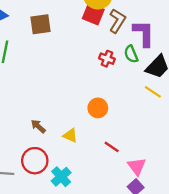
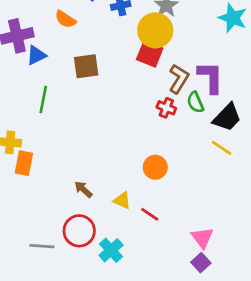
brown L-shape: (117, 21) -> (179, 79), moved
red line: (112, 147) -> (150, 214), moved

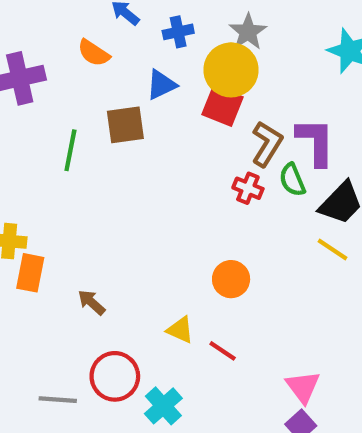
blue triangle: (36, 55) -> (161, 85), moved
green line: (43, 100) -> (70, 150), moved
brown arrow: (83, 189) -> (92, 302), moved

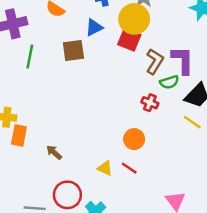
green line: (70, 150) -> (30, 57), moved
green semicircle: (292, 180) -> (169, 82), turned -84
red cross: (248, 188) -> (150, 103), moved
red line: (223, 351) -> (129, 168), moved

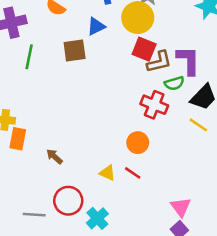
red square: (129, 40) -> (144, 49), moved
brown L-shape: (155, 61) -> (159, 62), turned 45
red cross: (150, 103) -> (154, 105), size x1.5

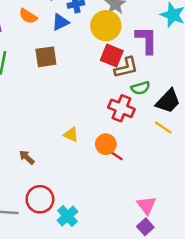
blue triangle: (96, 26) -> (60, 22), moved
purple L-shape: (188, 61) -> (147, 40), moved
yellow triangle: (107, 173) -> (71, 135), moved
red line: (133, 173) -> (115, 155), moved

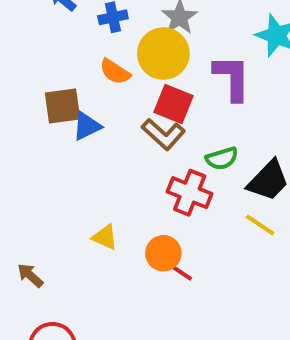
orange semicircle: (28, 16) -> (115, 72), moved
blue triangle: (60, 22) -> (87, 126), moved
brown L-shape: (126, 68) -> (163, 134), moved, turned 55

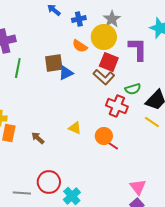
brown arrow: (30, 275) -> (38, 138), moved

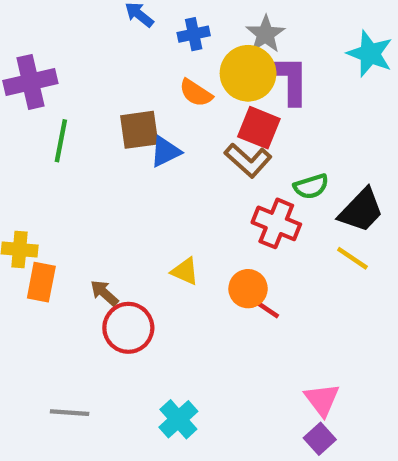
purple L-shape: (138, 49) -> (289, 80), moved
red circle: (49, 182) -> (128, 328), moved

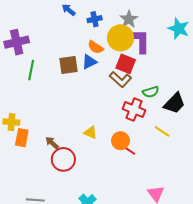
blue triangle: (165, 152) -> (89, 62), moved
yellow line: (352, 258) -> (162, 131), moved

